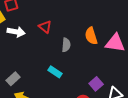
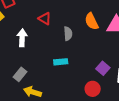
white arrow: (16, 32) -> (22, 38), moved, turned -90
cyan rectangle: (55, 72) -> (61, 62), turned -32

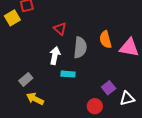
gray semicircle: (68, 34) -> (80, 48), size x1.5
white arrow: (22, 38) -> (55, 56), moved

